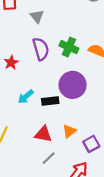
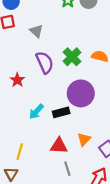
green cross: (69, 47) -> (72, 57), turned 30
gray line: (49, 158) -> (67, 169), turned -56

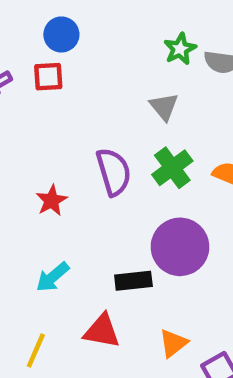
gray triangle: (36, 31) -> (164, 107), moved
cyan arrow: (36, 111) -> (53, 277), moved
red triangle: (59, 146) -> (102, 331), moved

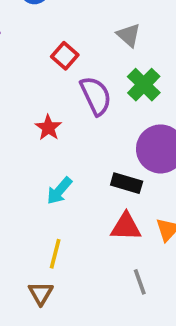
red square: (48, 77) -> (65, 56), moved, turned -36
black rectangle: (133, 281) -> (127, 183), turned 32
red triangle: (102, 331) -> (126, 227), moved

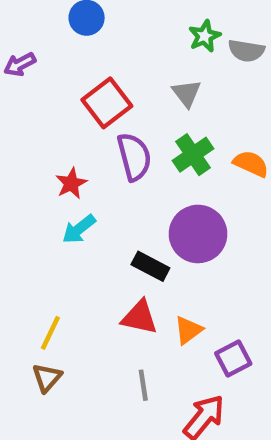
red square: (65, 56) -> (107, 103), size x1.5
cyan arrow: (59, 191) -> (79, 229), moved
brown triangle: (41, 293) -> (47, 378), moved

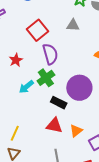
gray triangle: (187, 93) -> (73, 25), turned -48
green cross: (193, 155) -> (46, 78), moved
red star: (71, 183) -> (16, 60), moved

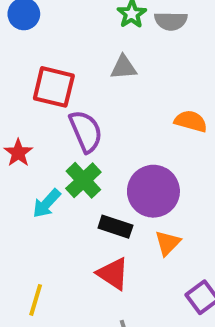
red square: (38, 30) -> (54, 87), turned -30
red triangle: (54, 125) -> (113, 274), turned 30
orange triangle: (76, 131) -> (168, 243), moved

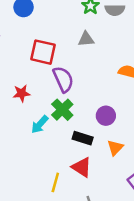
red star: (18, 153) -> (22, 93), turned 30
purple circle: (153, 191) -> (106, 116), size x0.6
yellow line: (36, 300) -> (55, 182), moved

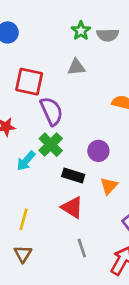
yellow line: (55, 182) -> (24, 219), moved

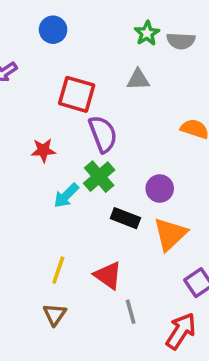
orange triangle: (109, 186) -> (170, 234), size x1.5
red triangle: (72, 207) -> (108, 275), moved

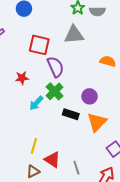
gray triangle: (138, 80) -> (74, 35), size x1.5
red triangle: (108, 275) -> (52, 160), moved
brown triangle: (55, 314) -> (33, 171), turned 32

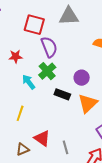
cyan arrow: (36, 103) -> (29, 82), turned 98
yellow line: (34, 146) -> (20, 113), moved

